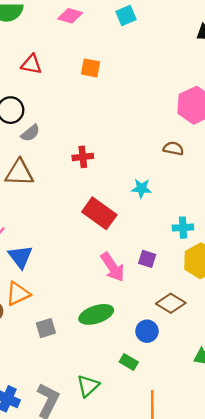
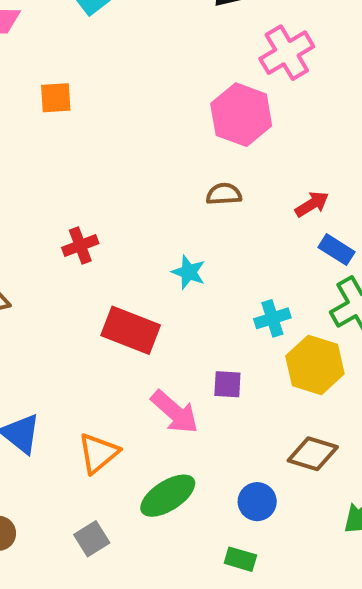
cyan star: (141, 188) -> (189, 272), turned 30
orange triangle: (18, 294) -> (98, 453), moved
brown diamond: (171, 303) -> (313, 454), moved

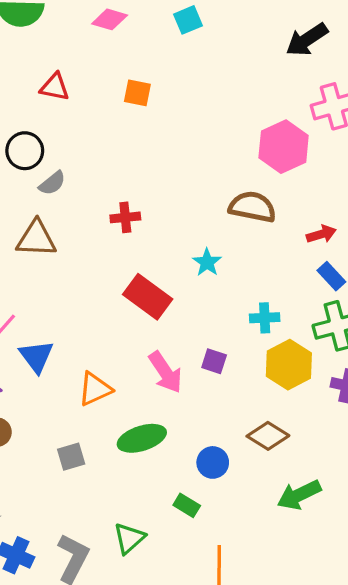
brown semicircle: (224, 194) -> (252, 207), size x1.6

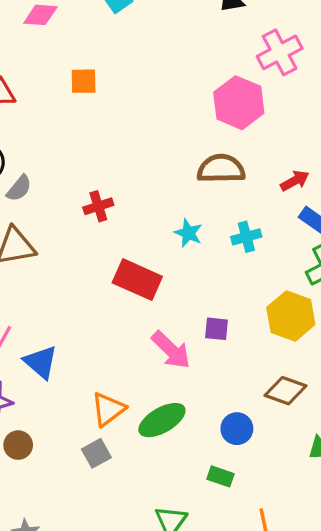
cyan cross: (265, 318) -> (246, 237), moved
orange triangle: (95, 389) -> (108, 409), moved

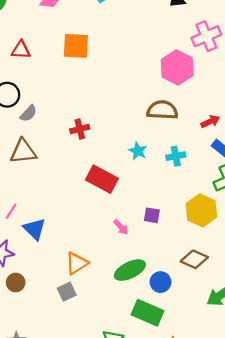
orange square: (84, 81) -> (76, 46), size x1.5
pink arrow: (171, 350) -> (121, 227), size x0.6
green ellipse: (162, 420) -> (130, 270), moved
green rectangle: (221, 476) -> (147, 313), size x1.8

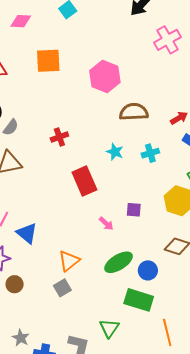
pink hexagon: (177, 67) -> (105, 76), moved
red rectangle: (102, 179) -> (84, 181), turned 44

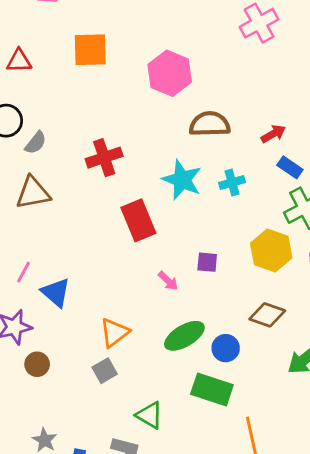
red cross: (59, 137) -> (104, 158), size x1.4
cyan star: (115, 152) -> (182, 180), size x1.6
green triangle: (109, 328) -> (150, 415), moved, turned -35

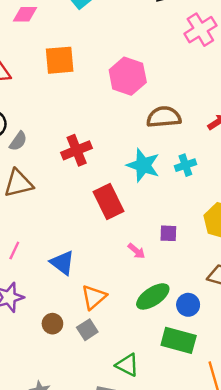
blue triangle: (56, 292) -> (62, 263), moved
brown circle: (37, 364) -> (52, 324), moved

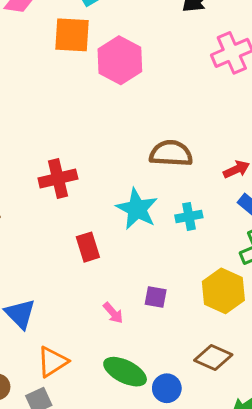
orange square: (60, 60) -> (72, 35), moved
pink hexagon: (128, 76) -> (120, 60), moved
red rectangle: (108, 202) -> (88, 247), size x0.7
green ellipse: (153, 296) -> (125, 372), turned 52

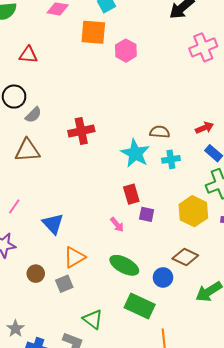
pink hexagon: (120, 60) -> (126, 51), size x0.7
brown semicircle: (171, 153) -> (160, 132), moved, size x0.7
red rectangle: (88, 247) -> (131, 194), moved
blue circle: (167, 388) -> (163, 277), moved

